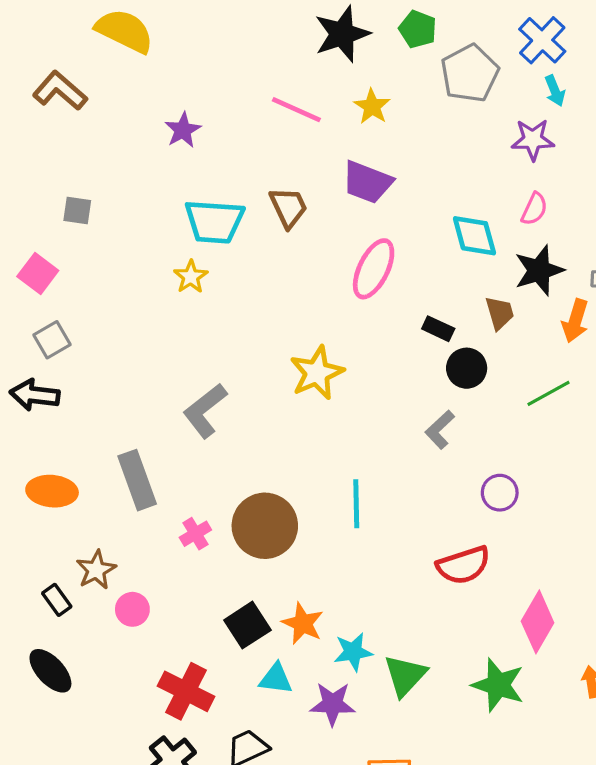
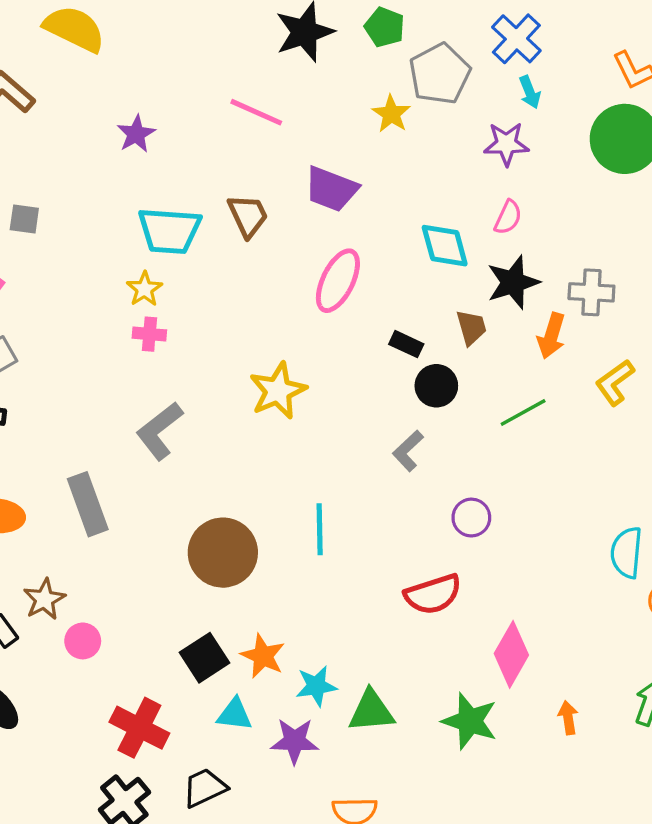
yellow star: (372, 106) -> (391, 114), moved
pink cross: (195, 534) -> (149, 334), moved, turned 36
green triangle: (405, 676) -> (371, 711), turned 42

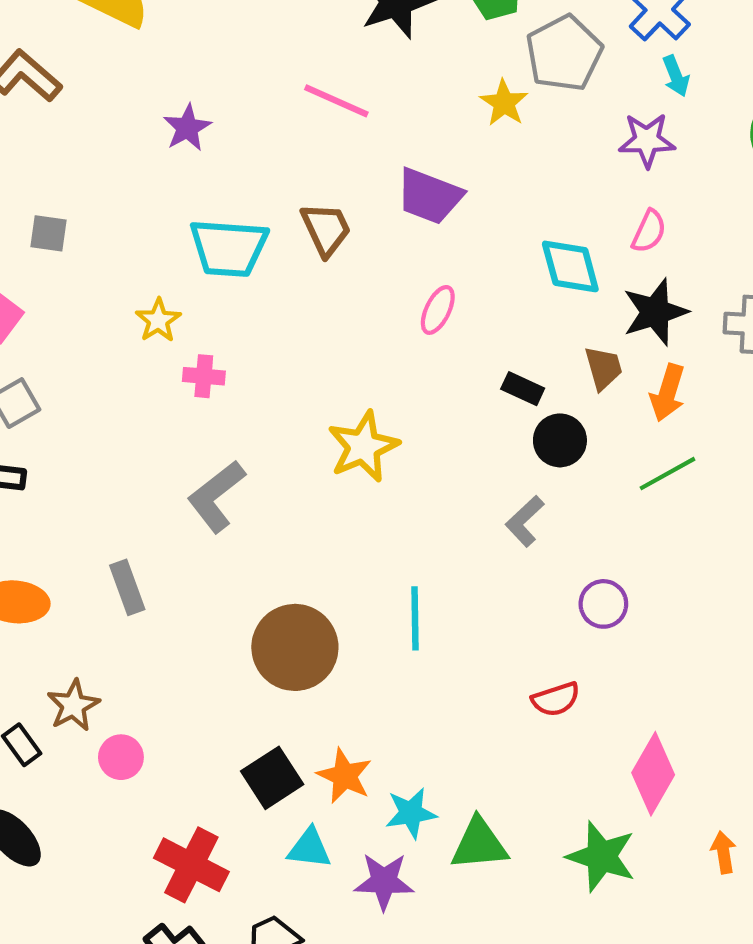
pink ellipse: (338, 281) -> (438, 310), size x0.6
yellow star: (144, 289) -> (158, 320), moved
orange arrow: (551, 336) -> (668, 393), moved
gray rectangle: (88, 504) -> (127, 587), size x0.7
red semicircle: (433, 594) -> (556, 699), size x0.7

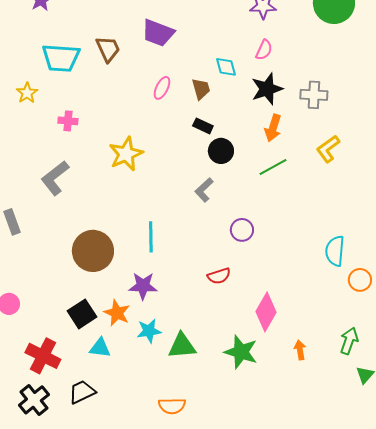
cyan diamond: (570, 266) -> (226, 67), size x0.7
brown trapezoid: (603, 368) -> (201, 89), moved
pink cross: (204, 376) -> (68, 121), moved
purple star: (384, 881) -> (143, 286), moved

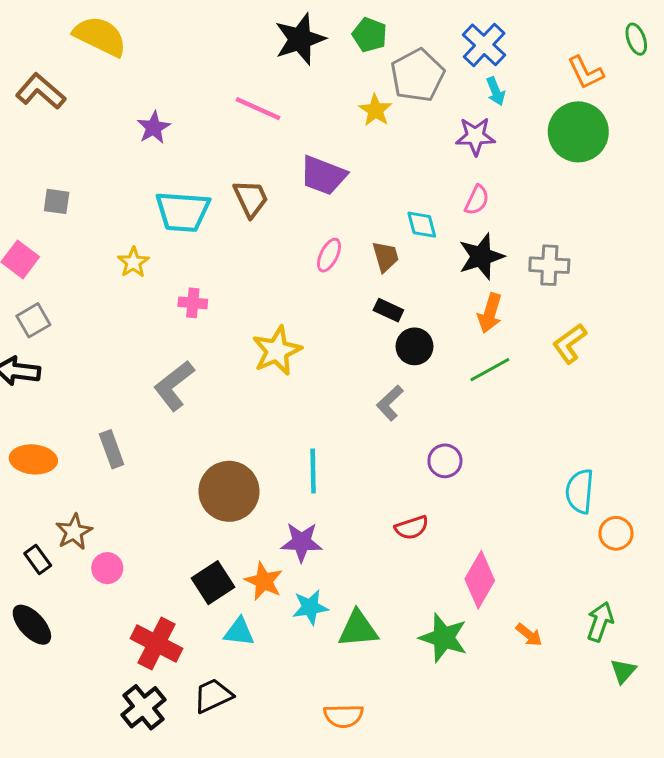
orange arrow: (300, 350) -> (529, 635), turned 138

